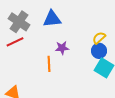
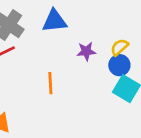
purple star: (62, 48) -> (86, 51), moved

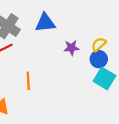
orange line: (50, 83) -> (28, 81), moved

